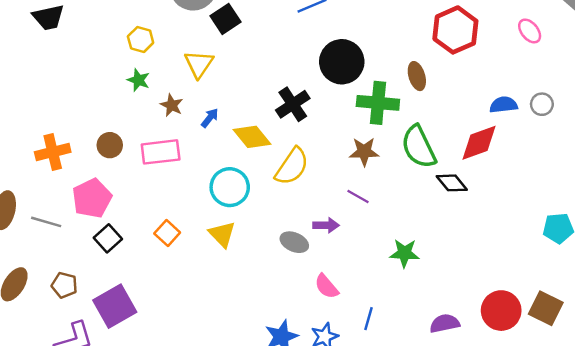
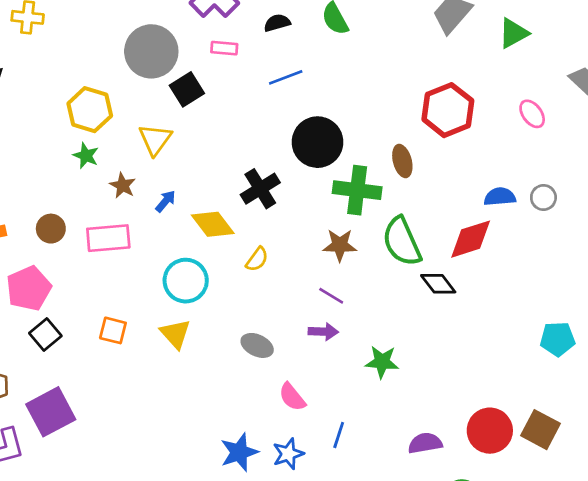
yellow hexagon: (141, 40) -> (90, 110), size x1.5
yellow semicircle: (292, 166) -> (257, 259), size x0.6
purple arrow: (326, 225) -> (323, 332), moved
orange square: (167, 233) -> (113, 330), turned -30

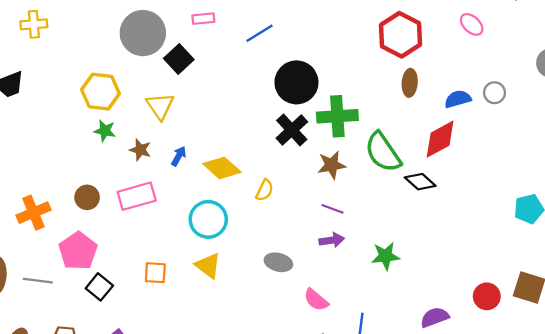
brown ellipse: (402, 161) -> (410, 83), moved, turned 30
black cross: (260, 189) -> (292, 130), moved
red circle: (490, 431) -> (487, 296), size x0.7

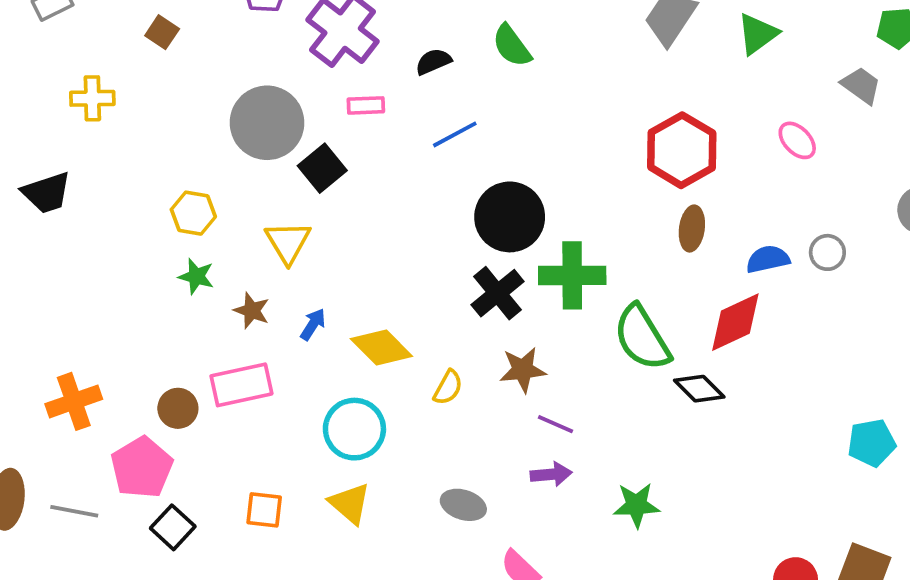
yellow hexagon: (101, 92) -> (193, 213), size x0.7
brown star: (332, 165) -> (523, 370), moved
brown circle: (87, 197) -> (178, 408), moved

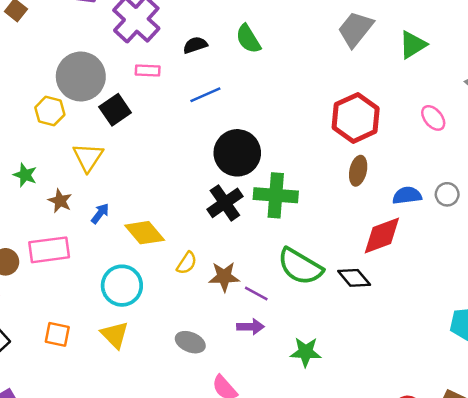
yellow hexagon: (193, 213) -> (50, 111), moved
green semicircle: (642, 338) -> (300, 266), moved, turned -33
brown star: (523, 370) -> (224, 277), moved

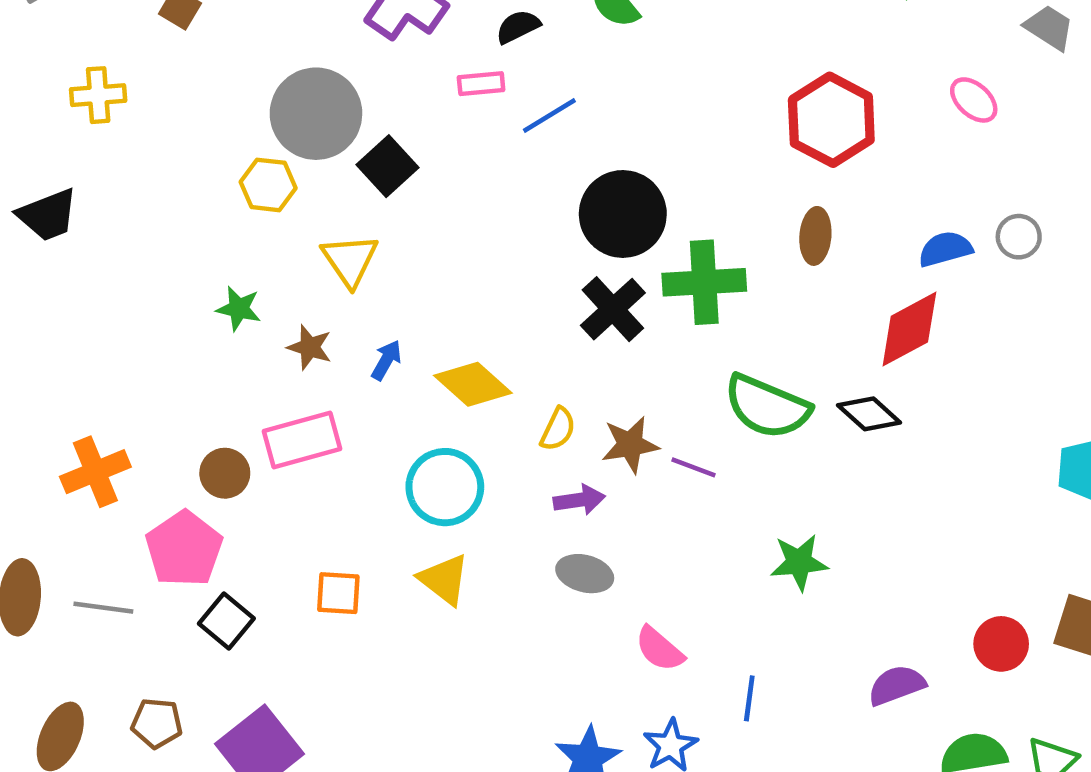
pink rectangle: (148, 70) -> (481, 84), moved
brown ellipse: (358, 171) -> (815, 236), moved
purple arrow: (251, 327) -> (579, 500), moved

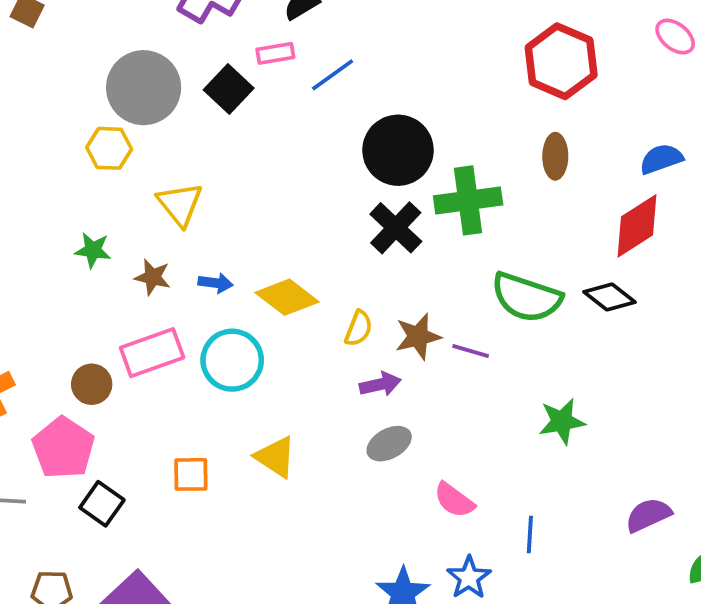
black square: (387, 166) -> (229, 89), moved
blue arrow: (386, 360) -> (216, 283), turned 72
cyan circle: (445, 487) -> (232, 360), moved
gray ellipse: (585, 574) -> (389, 444), turned -39

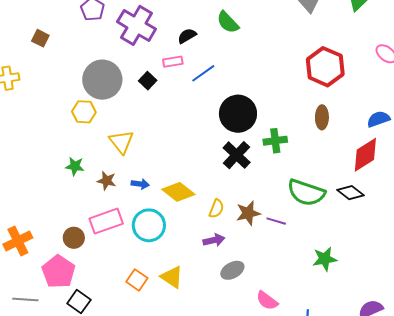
black square: (229, 89) -> (148, 81), size x0.7
green cross: (468, 200) -> (275, 141), size x0.7
purple arrow: (380, 384) -> (214, 240), moved
orange square: (191, 474) -> (137, 280), moved, turned 35

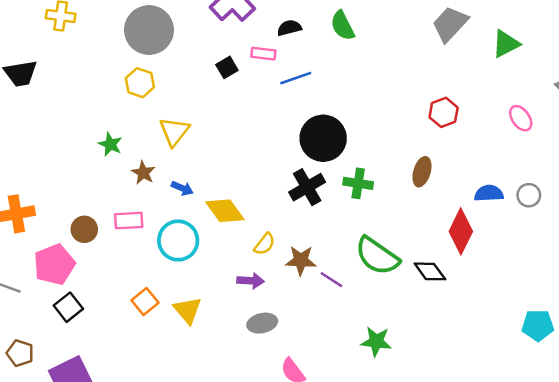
red hexagon: (325, 67) -> (444, 112), size x0.6
gray circle: (102, 80) -> (149, 30), moved
red diamond: (365, 155) -> (461, 231), turned -48
pink rectangle: (106, 221) -> (129, 221), size x0.7

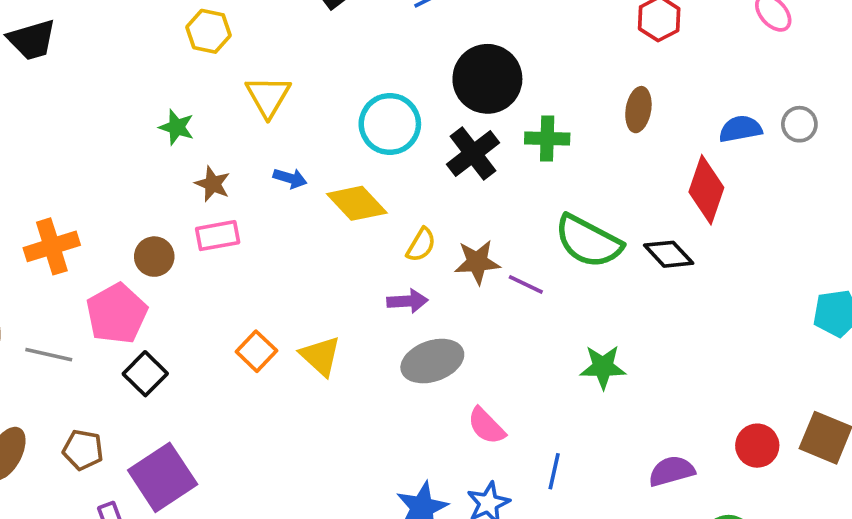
brown star: (143, 173) -> (213, 184), moved
cyan circle: (178, 240) -> (390, 124), moved
gray ellipse: (262, 323) -> (432, 361), size x1.4

